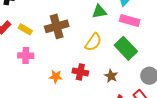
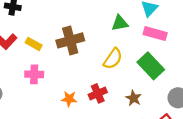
red cross: (80, 72) -> (98, 93), turned -35

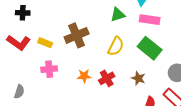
orange star: (69, 99) -> (84, 76), moved

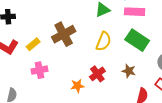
yellow rectangle: (45, 43) -> (33, 44), turned -56
orange star: (84, 76) -> (77, 86), moved

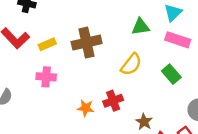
green rectangle: (137, 40) -> (171, 74), size x0.7
brown star: (129, 71) -> (144, 122), moved

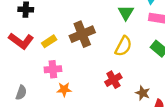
green triangle: (141, 27) -> (126, 13), turned -42
orange star: (86, 108) -> (64, 89), moved

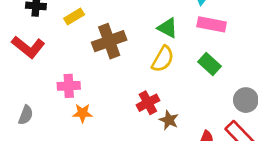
green triangle: (126, 13) -> (168, 28), moved, turned -35
yellow rectangle: (49, 41) -> (74, 16), moved
brown star: (143, 93) -> (169, 120), moved

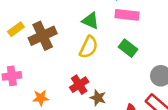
yellow rectangle: (74, 16) -> (16, 29), moved
orange star: (82, 113) -> (41, 98), moved

